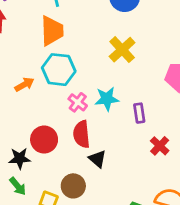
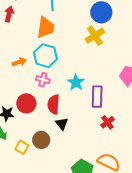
yellow cross: (122, 50) -> (95, 36), moved
cyan star: (107, 99) -> (76, 82), turned 30
pink cross: (78, 102) -> (43, 80), moved, turned -32
purple rectangle: (139, 113) -> (97, 97), size x1.5

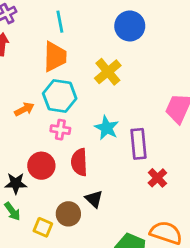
yellow cross: (95, 36) -> (108, 72), moved
black triangle: (62, 124) -> (94, 199), moved

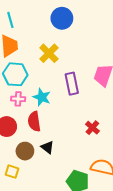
cyan star: (107, 128) -> (42, 97), moved
purple rectangle: (139, 144) -> (72, 84), moved
brown circle: (68, 214) -> (25, 151), moved

